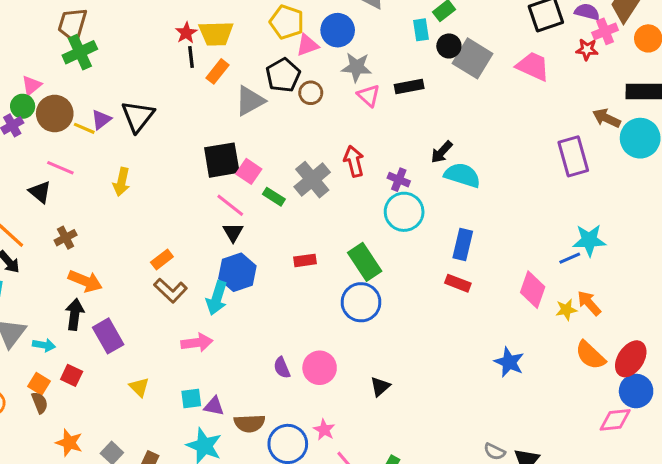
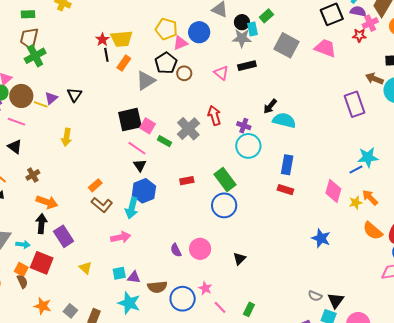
black circle: (449, 46) -> (242, 22), moved
gray star: (357, 67) -> (242, 38), moved
black triangle: (138, 116) -> (74, 95), size x0.7
pink line: (60, 168) -> (16, 122), moved
red square: (72, 375) -> (42, 263), size x1.6

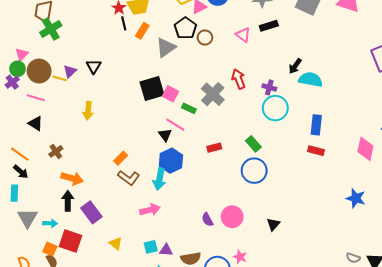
pink line: (137, 148) -> (175, 125), moved
green rectangle: (225, 179) -> (253, 144), size x0.7

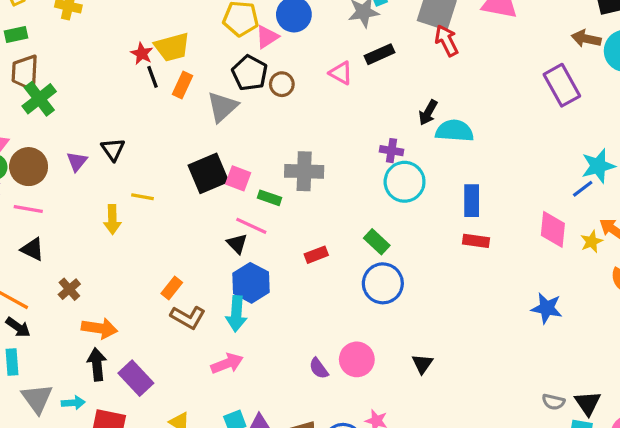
yellow line: (60, 78) -> (142, 197), moved
red arrow: (239, 79) -> (446, 41), moved
gray cross: (213, 94) -> (304, 171), turned -35

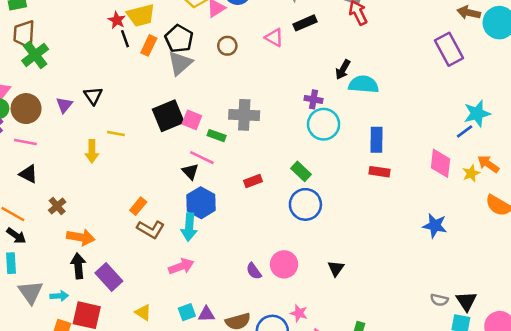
black pentagon: (250, 73) -> (179, 39), moved

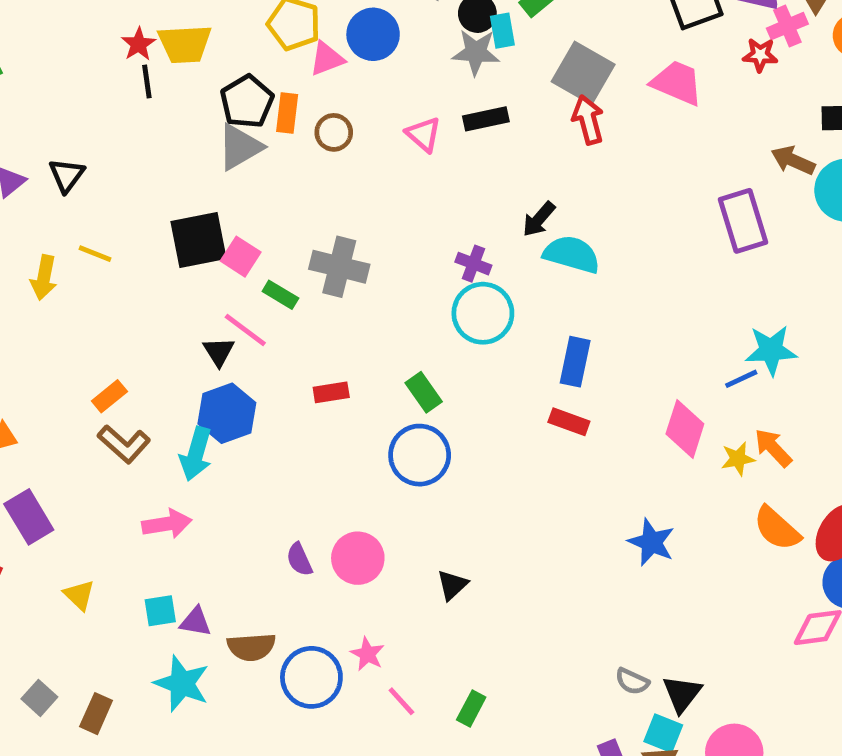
orange rectangle: (149, 45) -> (287, 113), moved, turned -30

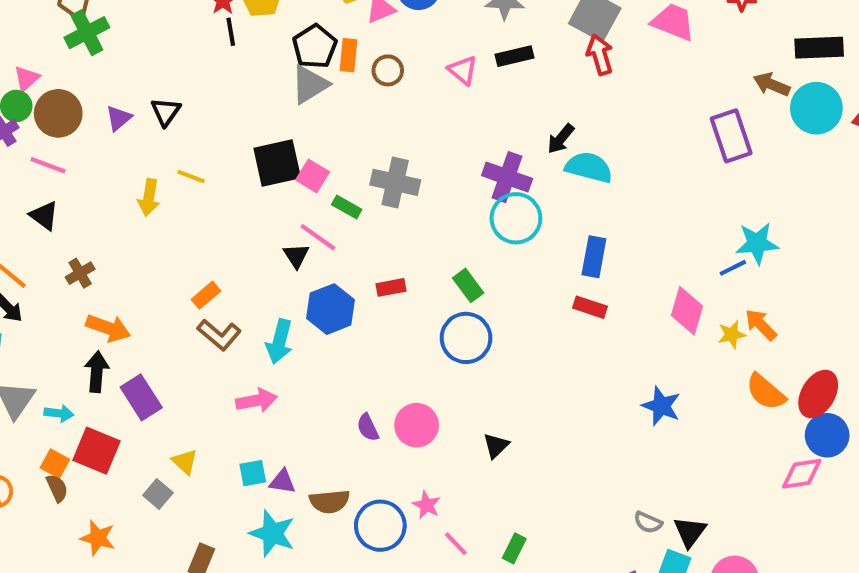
purple cross: (473, 264) -> (507, 177), size x1.6
blue hexagon: (227, 413) -> (331, 309), moved
gray square: (39, 698) -> (158, 494), moved

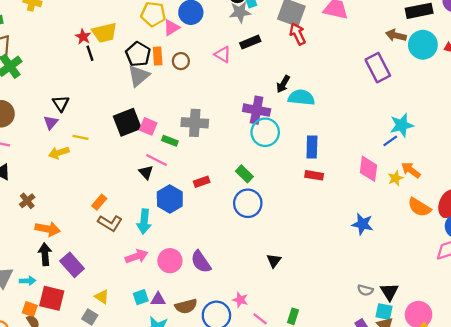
purple triangle: (119, 118) -> (51, 122), moved
yellow arrow: (149, 197) -> (59, 153), turned 72
pink circle: (417, 425) -> (170, 261), moved
purple semicircle: (368, 427) -> (201, 262), size x1.5

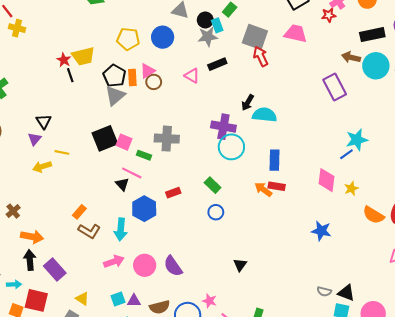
pink triangle: (171, 28) -> (148, 71), moved
orange arrow: (411, 170) -> (263, 189), moved
blue circle: (248, 203) -> (216, 212), size x0.6
black triangle: (389, 292) -> (346, 293), turned -36

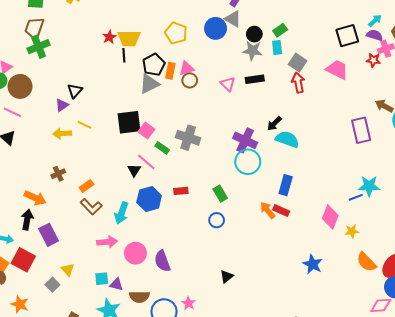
cyan rectangle: (217, 25) -> (277, 47), moved
blue circle: (163, 37) -> (216, 28), moved
gray square: (255, 37) -> (298, 63), size x0.7
black line: (70, 75) -> (124, 55), moved
brown cross: (13, 211) -> (58, 174), moved

